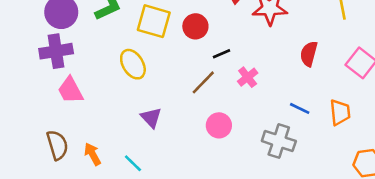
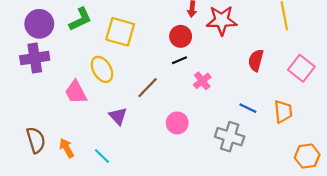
red circle: (195, 26) -> (181, 36), moved
brown line: (203, 82) -> (148, 88), moved
pink trapezoid: (70, 90) -> (76, 92), moved

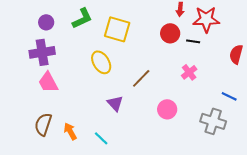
purple circle: (39, 24) -> (46, 22), size x0.6
black line: (179, 60) -> (193, 41), moved, turned 32
pink trapezoid: (76, 92) -> (48, 82), moved
brown semicircle: (36, 140) -> (43, 124), turned -145

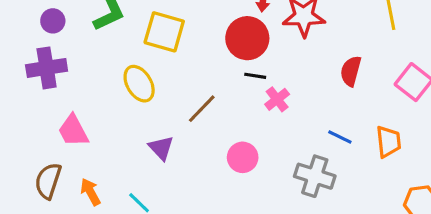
red circle: (170, 33) -> (247, 38), size x1.4
black line: (193, 41) -> (255, 76), moved
pink trapezoid: (48, 82) -> (73, 131), moved

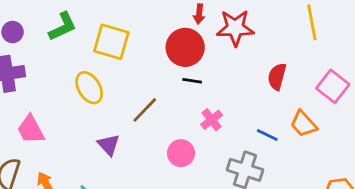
pink cross: (277, 99) -> (212, 120), moved
orange trapezoid: (388, 142) -> (303, 124), moved, turned 144

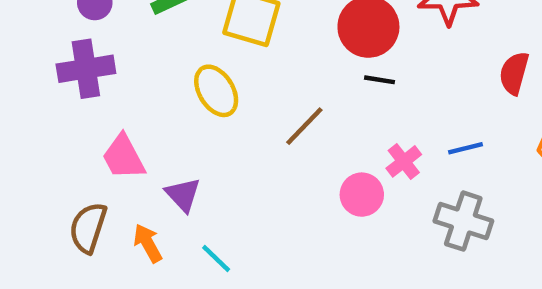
pink cross: (212, 120) -> (404, 161), moved
blue line: (267, 135) -> (466, 148), moved, turned -40
purple triangle: (109, 145) -> (183, 195), moved

